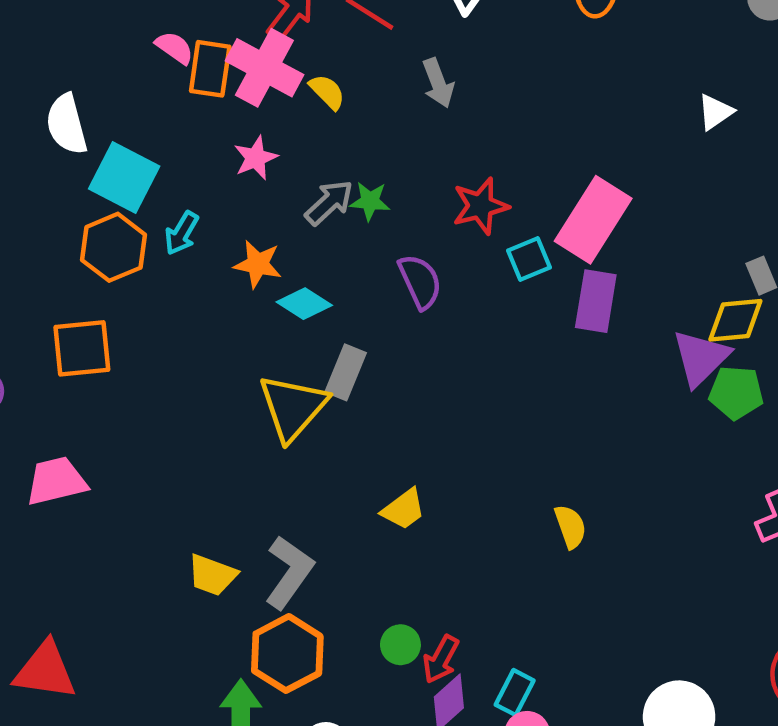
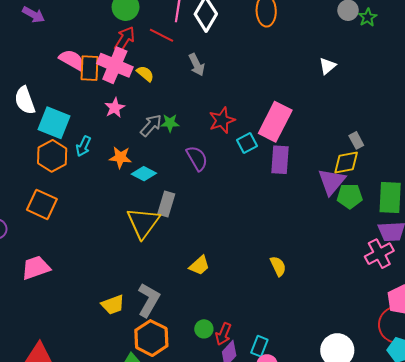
pink semicircle: (175, 48) -> (72, 60), size x1.4
orange square: (82, 348) -> (42, 204), turned 36
yellow trapezoid: (212, 575) -> (113, 305), turned -35

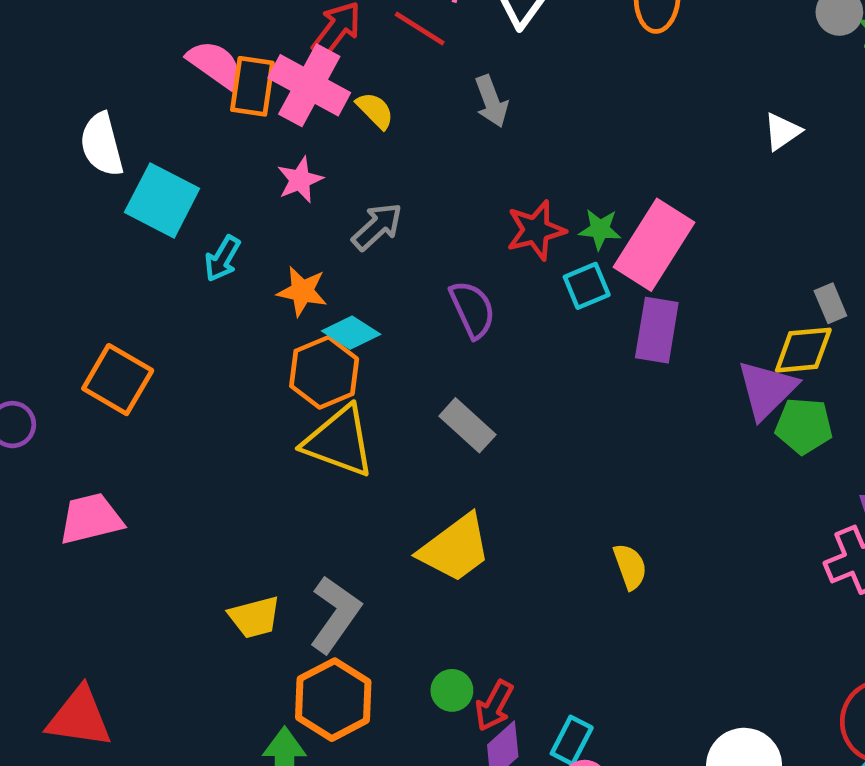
green star: (170, 123) -> (600, 229), moved
orange hexagon: (52, 156) -> (324, 372), moved
gray rectangle: (166, 204) -> (467, 425), moved, turned -70
yellow triangle: (143, 223) -> (339, 441), turned -51
yellow trapezoid: (199, 265) -> (455, 548), size x1.6

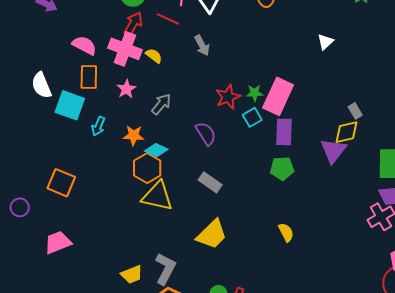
orange rectangle: (252, 86) -> (89, 77), moved
green pentagon: (804, 426) -> (282, 168), moved

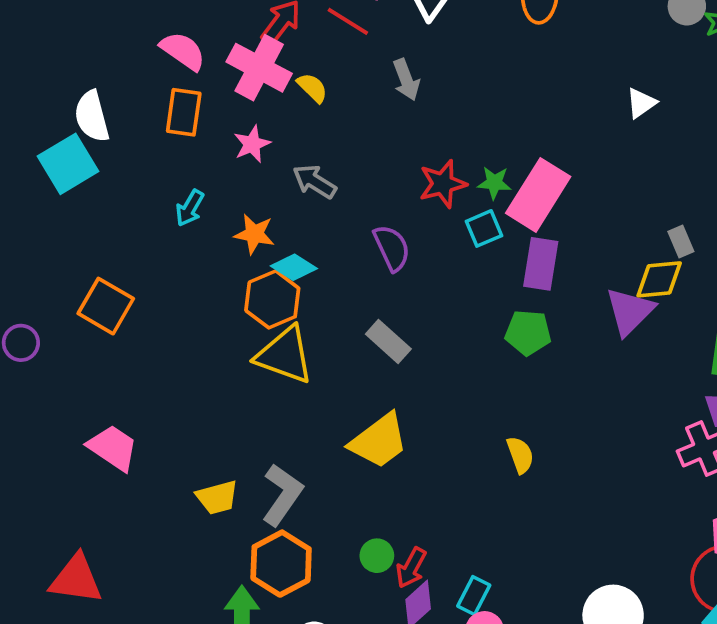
gray arrow: (161, 104) -> (315, 182), turned -105
cyan square: (70, 105) -> (68, 164), moved, turned 32
pink trapezoid: (58, 242) -> (113, 448), moved, turned 48

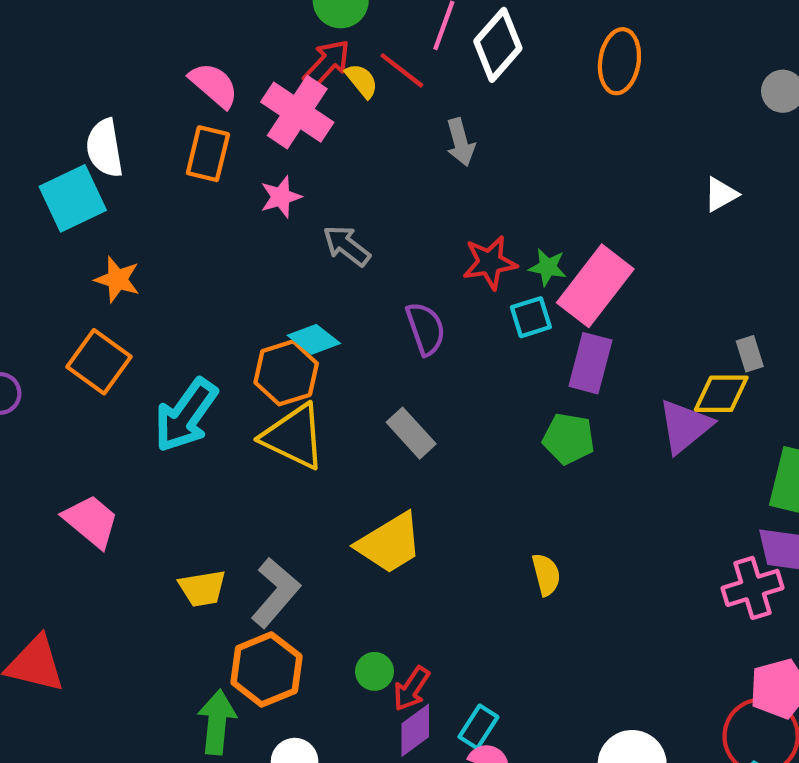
yellow semicircle: (312, 88) -> (362, 81), moved
cyan arrow: (190, 208) -> (186, 415), moved, size x1.8
orange star: (254, 234) -> (117, 279), moved

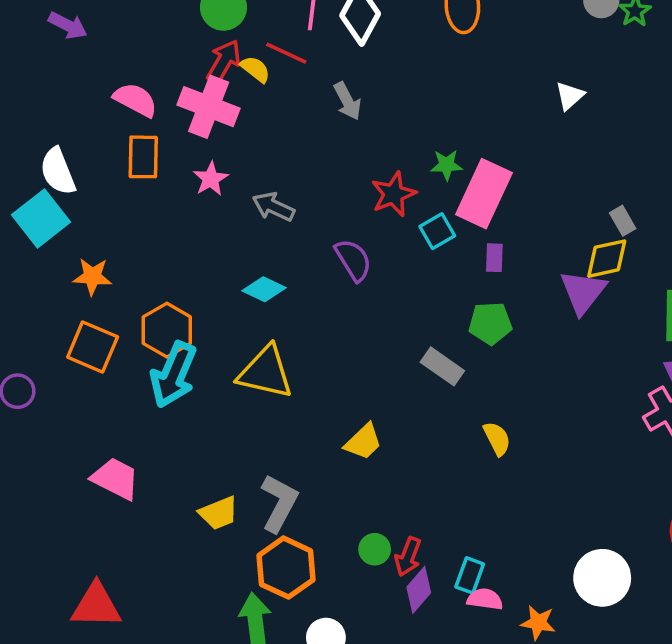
green star: (548, 267) -> (447, 165), moved
purple rectangle: (590, 363) -> (494, 258), size x0.6
orange hexagon: (286, 373) -> (167, 330), moved
gray rectangle: (411, 433) -> (442, 366), moved
yellow trapezoid: (390, 543) -> (363, 442), size x0.7

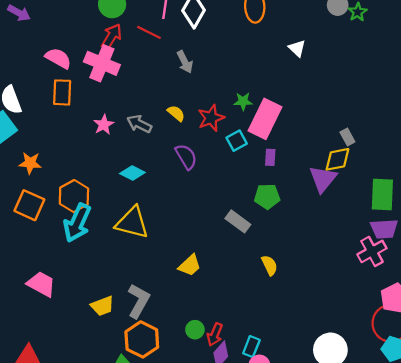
yellow semicircle: (255, 69) -> (176, 113), moved
white triangle: (570, 96) -> (297, 48), moved, turned -36
pink star: (211, 179) -> (104, 125), moved

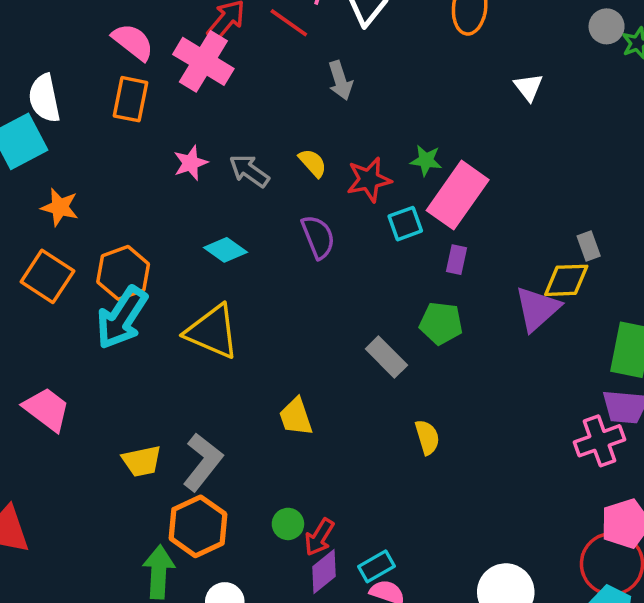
yellow trapezoid: (190, 265) -> (296, 417), turned 105
cyan rectangle: (251, 347) -> (376, 566), turned 30

